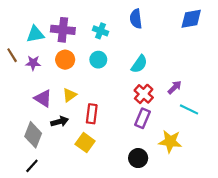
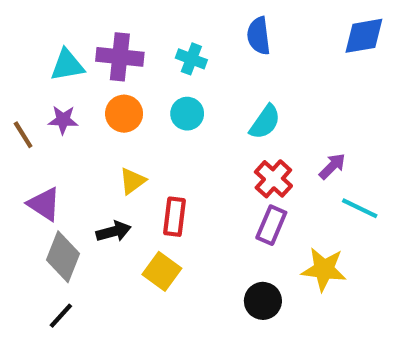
brown line: (12, 55) -> (23, 135), moved
purple triangle: (43, 98) -> (44, 204), moved

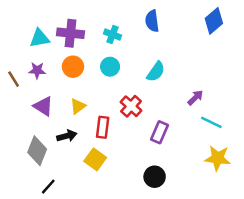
blue diamond: (364, 36) -> (214, 21), turned -30
red cross: (273, 179) -> (131, 106), moved
purple triangle: (44, 204) -> (43, 106), moved
yellow star: (324, 269) -> (218, 158), moved
black line: (61, 316) -> (48, 187), moved

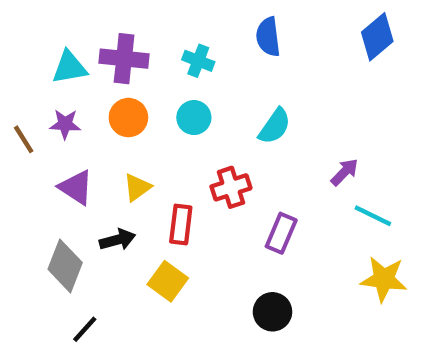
red cross: (131, 106) -> (231, 187), turned 30

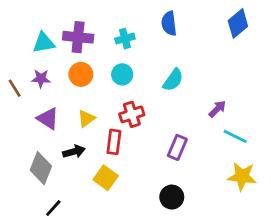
cyan cross: (198, 61) -> (125, 39), turned -36
red cross: (231, 187) -> (132, 114), moved

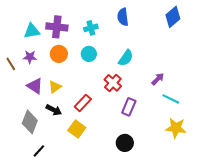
red cross: (132, 114) -> (113, 83), moved, turned -30
yellow triangle: (86, 118) -> (55, 87), moved
red rectangle: (114, 142) -> (83, 103), turned 36
black arrow: (74, 152) -> (54, 110), turned 42

